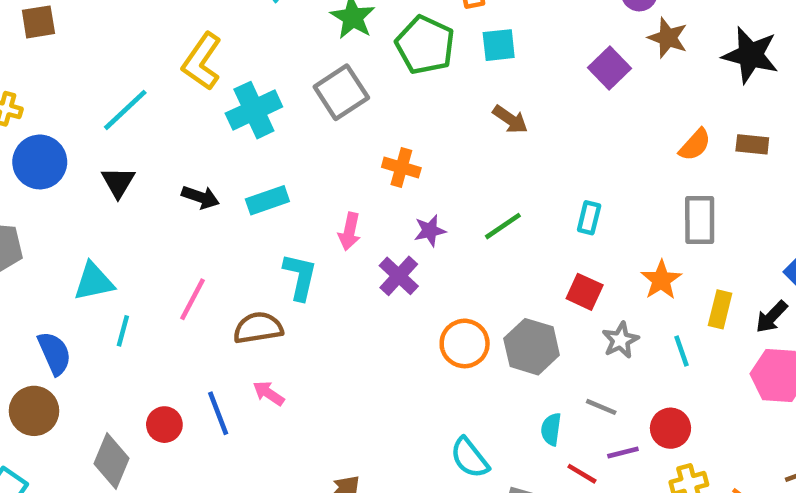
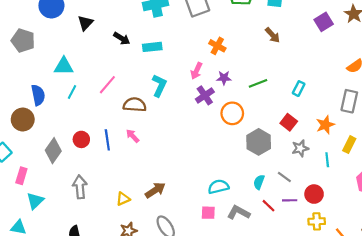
pink arrow: (349, 231) -> (196, 71), moved
orange circle: (465, 343) -> (232, 113), moved
cyan semicircle: (470, 458) -> (218, 187), turned 102

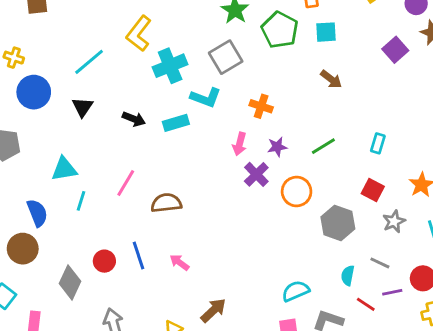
cyan L-shape: (159, 85) -> (206, 98), moved, turned 95
pink arrow: (133, 136) -> (179, 262), moved

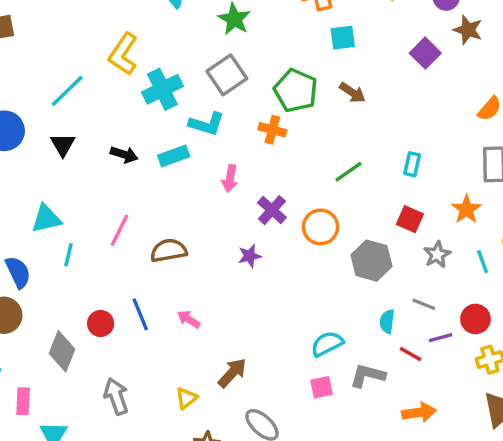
green pentagon: (280, 30) -> (296, 91), moved
pink arrow: (240, 144) -> (230, 179), moved
purple star: (277, 147) -> (250, 256), moved

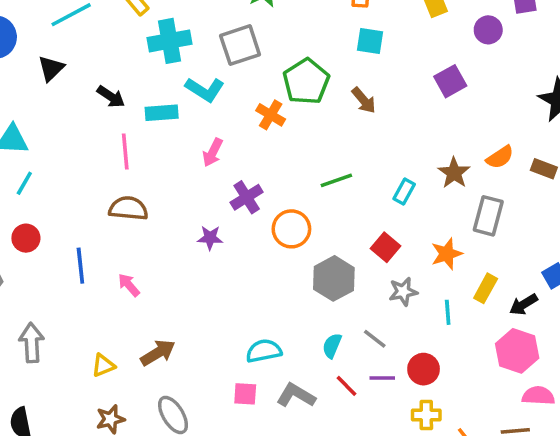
brown star: (468, 30) -> (454, 173), moved
pink line: (120, 230) -> (125, 151), moved, turned -48
red circle: (101, 323) -> (26, 238), moved

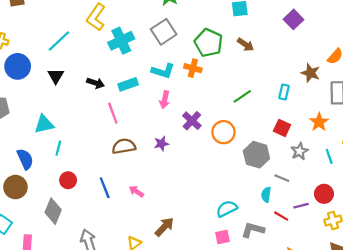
cyan L-shape: (205, 89) -> (163, 71), moved
purple star: (210, 238) -> (161, 144), moved
gray line: (375, 339) -> (282, 178), moved

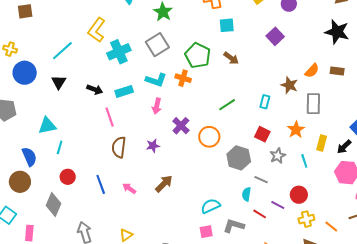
brown semicircle: (124, 146) -> (119, 147), turned -75
purple line: (301, 206) -> (278, 205), turned 40
brown arrow: (164, 227) -> (164, 184), moved

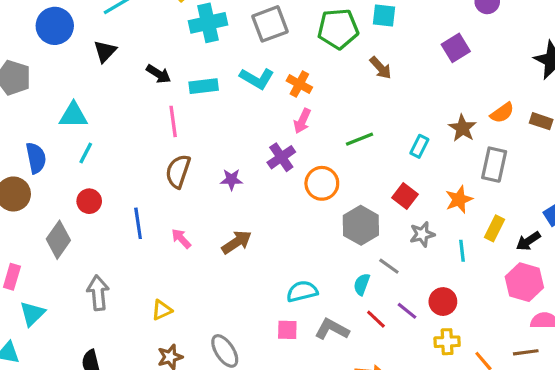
green pentagon: (198, 56) -> (338, 29), moved, turned 30
pink arrow: (157, 106) -> (302, 121), moved

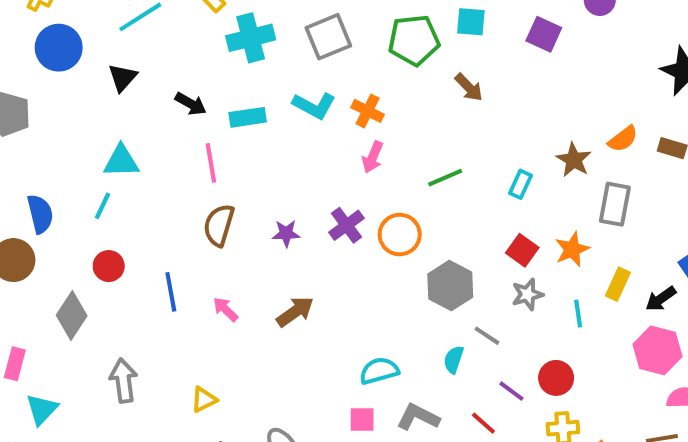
purple square: (456, 48) -> (544, 34), moved, turned -32
cyan triangle: (73, 115) -> (121, 161), moved
purple cross: (281, 157) -> (346, 225), moved
red square: (405, 196) -> (522, 250), moved
red line: (376, 319) -> (483, 423), moved

